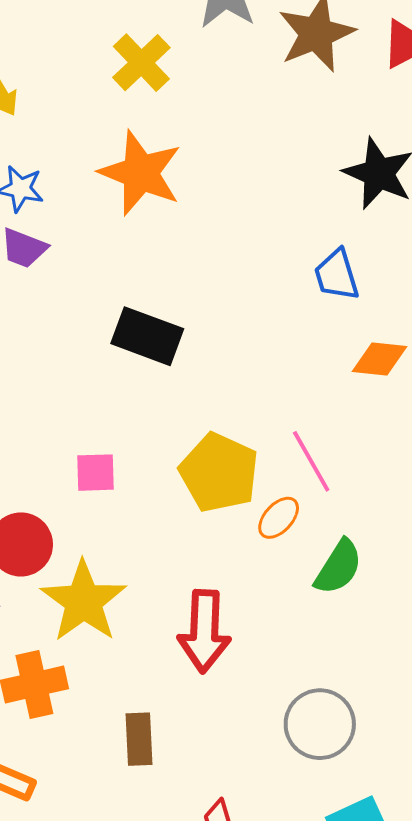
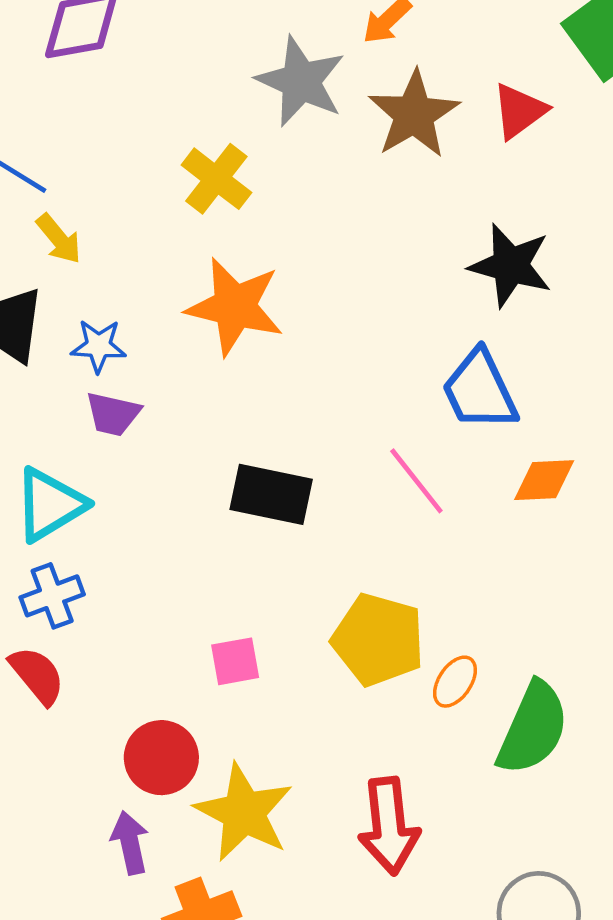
blue trapezoid: (337, 275) -> (480, 390), size x1.4
pink line: (311, 461) -> (416, 481), moved
green semicircle: (338, 567) -> (533, 728), size x1.4

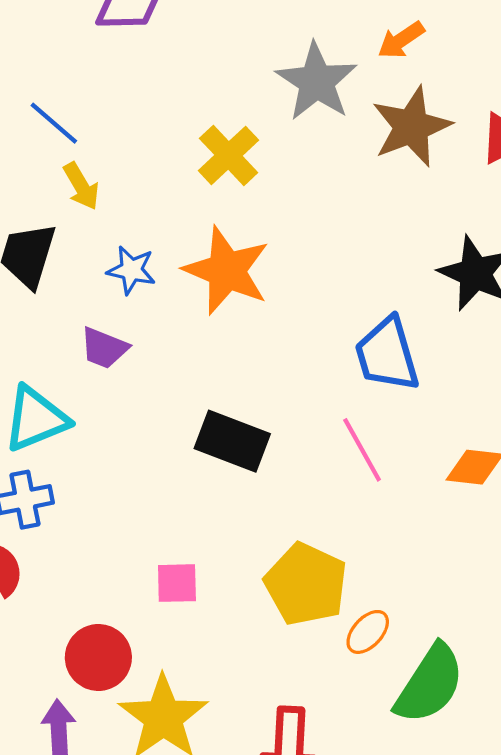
blue star: (98, 346) -> (131, 270), moved
blue trapezoid: (480, 390) -> (387, 354), moved

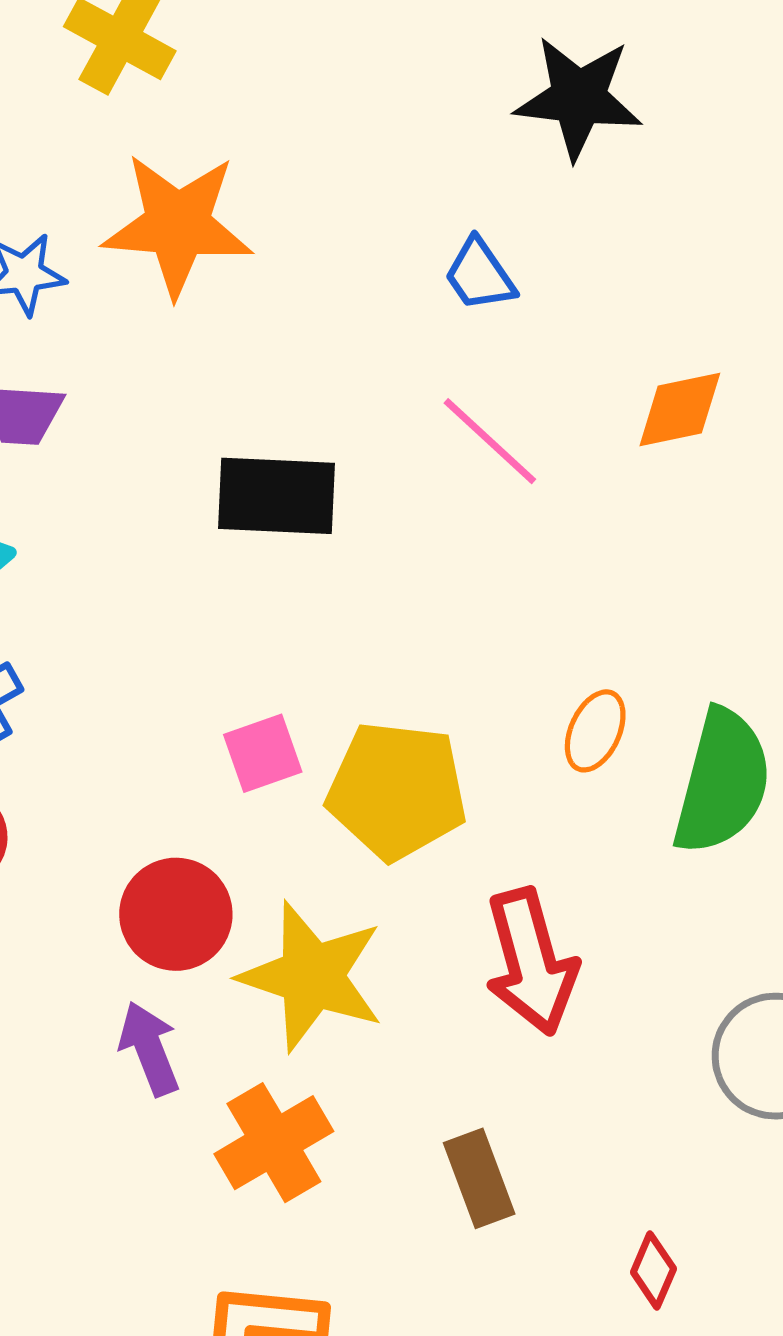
blue trapezoid: (387, 354) -> (480, 275), size x0.6
yellow pentagon: (306, 584) -> (397, 791), moved

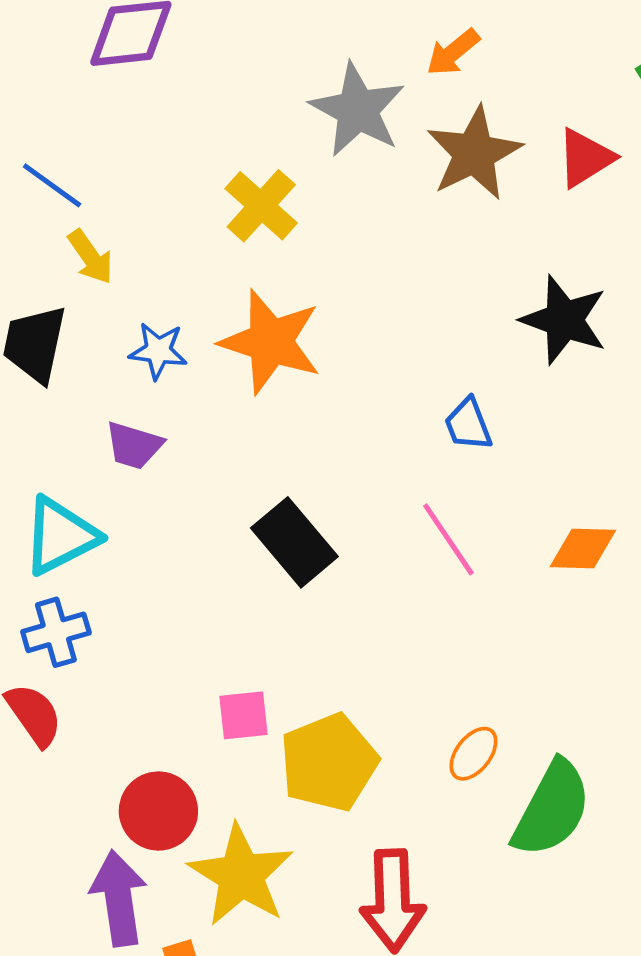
black rectangle: (277, 496) -> (294, 542), turned 34
yellow pentagon: (397, 791) -> (329, 762), turned 30
purple arrow: (149, 1049) -> (119, 898), size x1.4

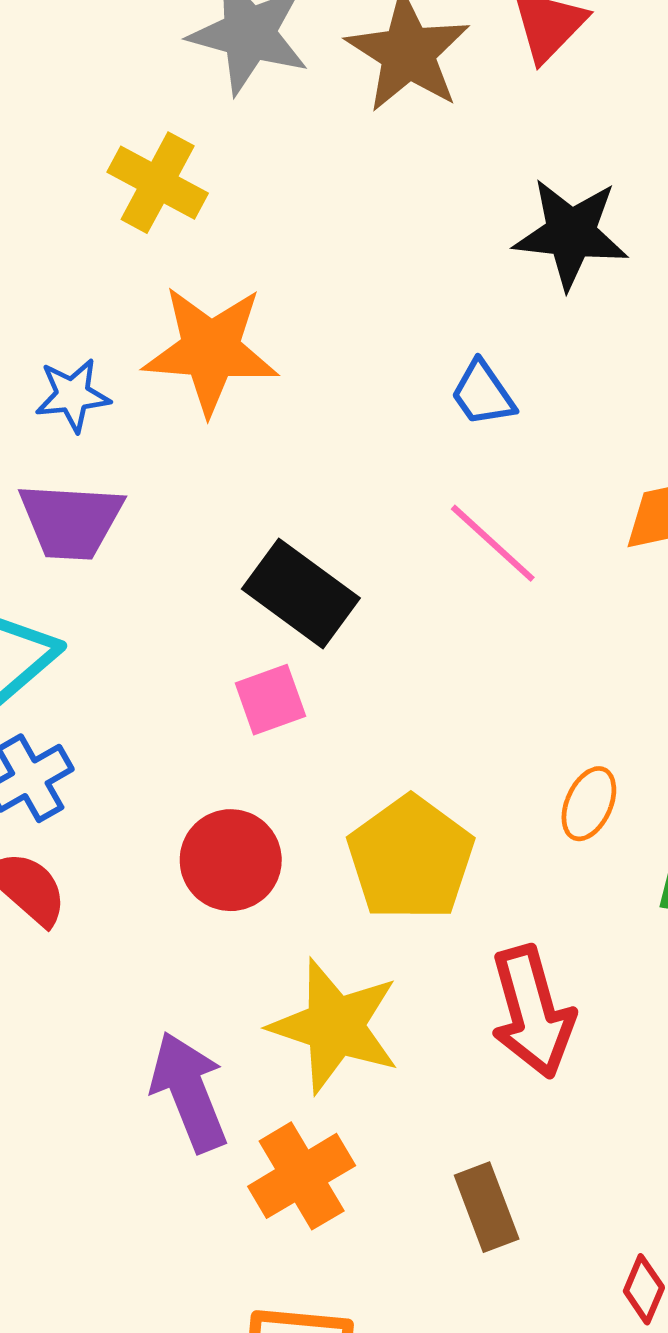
purple trapezoid: (134, 445) -> (71, 521), size x1.4
pink square: (244, 715) -> (270, 700), moved
red circle: (158, 811) -> (231, 860), moved

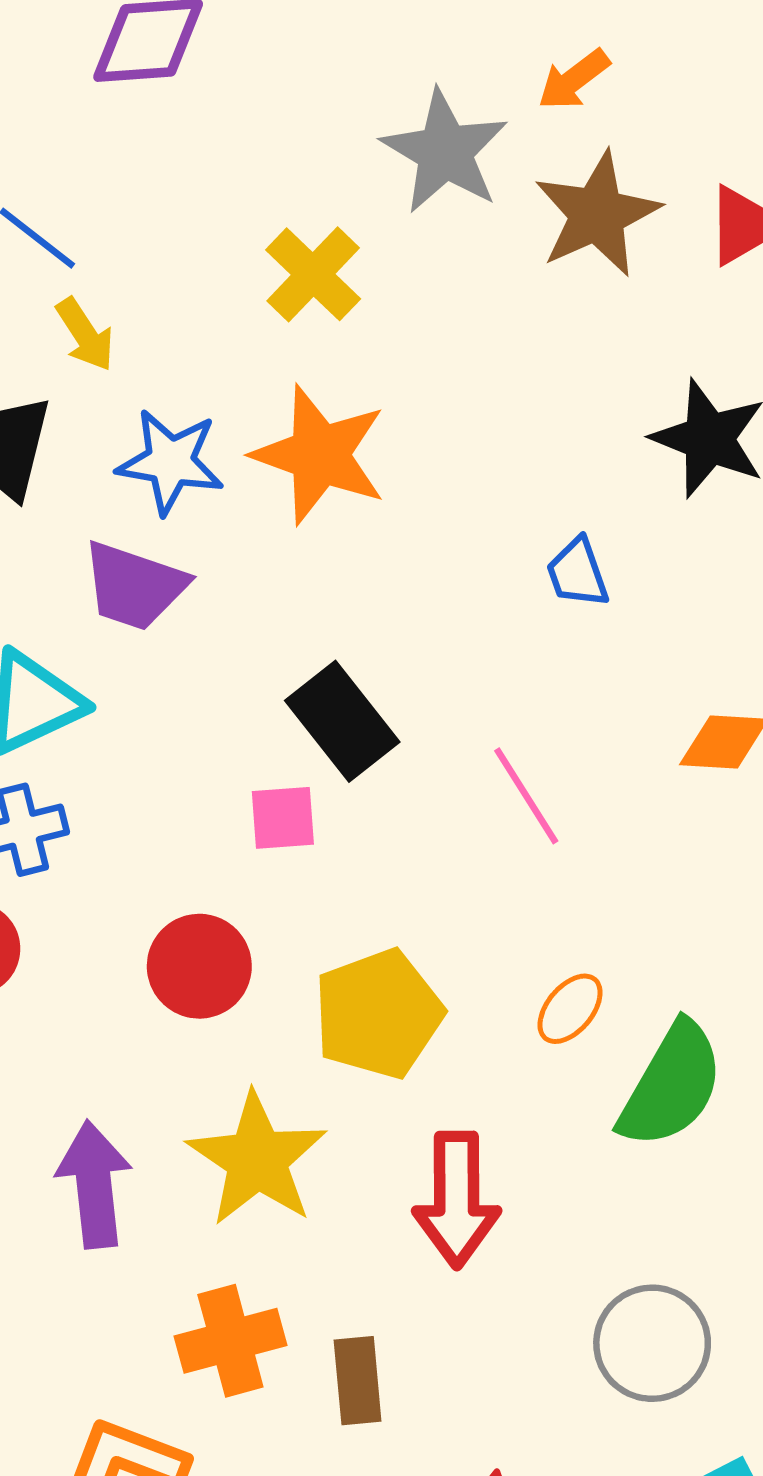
blue star: (73, 395) -> (170, 462), size x1.4
pink line: (493, 543) -> (526, 796), moved
orange cross: (302, 1176) -> (230, 1341), moved

